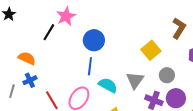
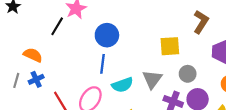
yellow square: (151, 50) -> (170, 46), turned 36
cyan semicircle: (108, 85) -> (122, 85), turned 132
gray line: (12, 91) -> (16, 80), moved

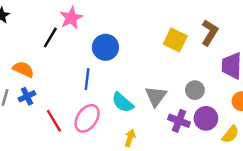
yellow square: (170, 46) -> (175, 40), moved, turned 30
blue line: (102, 64) -> (87, 79), moved
cyan semicircle: (122, 85) -> (123, 102), turned 60

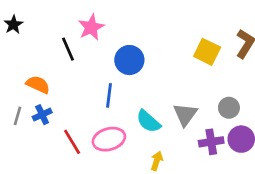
black line: (50, 37) -> (68, 49), turned -55
pink ellipse: (87, 118) -> (109, 139), turned 40
purple cross: (179, 121) -> (211, 142), turned -30

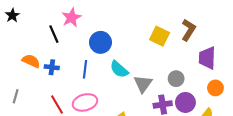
blue cross: (42, 115) -> (52, 67), moved, turned 32
gray line: (18, 116) -> (16, 96), moved
cyan semicircle: (148, 121) -> (119, 69), moved

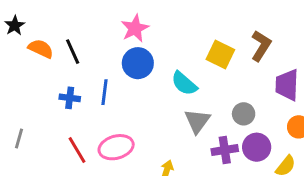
pink star: (71, 18) -> (135, 28), moved
orange semicircle: (31, 61) -> (41, 49), moved
blue line: (85, 69) -> (104, 92), moved
cyan semicircle: (119, 69) -> (184, 83), moved

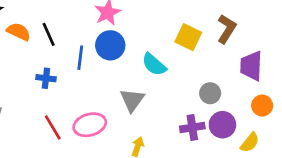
blue line: (104, 92) -> (80, 58), moved
gray triangle: (197, 121) -> (132, 100), moved

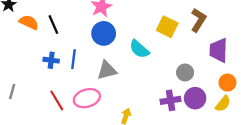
blue line: (80, 58) -> (73, 59), moved
gray triangle: (132, 100) -> (107, 70), moved, turned 40
yellow semicircle: (250, 143) -> (223, 104), moved

